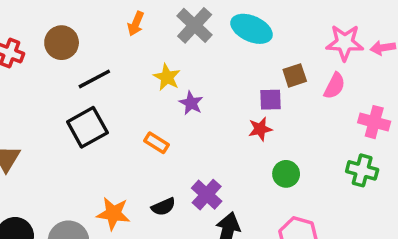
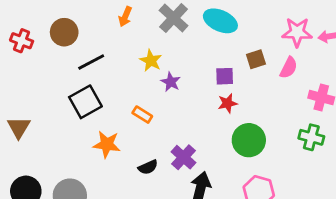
purple square: (271, 100) -> (225, 76), moved
green circle: (286, 174) -> (249, 140), size x1.5
orange star: (113, 214) -> (107, 144), moved

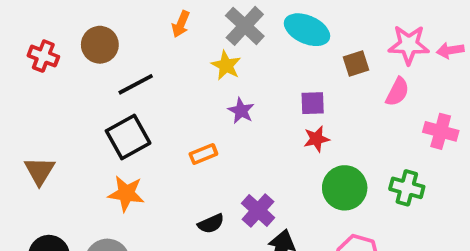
brown square: (256, 59) -> (356, 64), moved
yellow star: (151, 61) -> (226, 65), moved
orange rectangle: (142, 115) -> (203, 154), turned -54
green cross: (311, 137) -> (407, 188), moved
orange star: (107, 144) -> (126, 194), moved

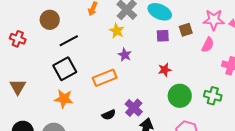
red cross: (43, 56) -> (18, 39), moved
purple square: (313, 103) -> (163, 36), moved
orange rectangle: (203, 154) -> (105, 78), size x1.6

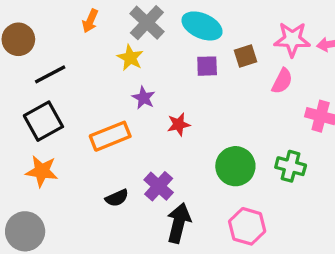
red star: (165, 70) -> (179, 124), moved

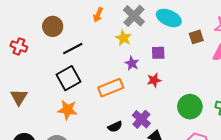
purple square: (207, 66) -> (158, 53), moved

